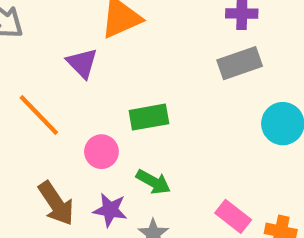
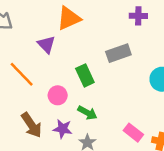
gray rectangle: (240, 63) -> (118, 53), moved
green rectangle: (149, 117) -> (85, 75), turned 75

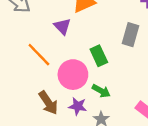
gray rectangle: (118, 53) -> (130, 35), turned -55
pink circle: (58, 95) -> (73, 75), size x1.6

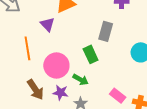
orange line: (39, 55) -> (27, 48), turned 35
green rectangle: (99, 56) -> (91, 54), moved

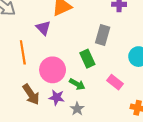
pink rectangle: (118, 96) -> (115, 82), moved

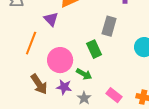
orange line: (23, 52) -> (31, 43), turned 30
pink rectangle: (115, 82) -> (114, 95), moved

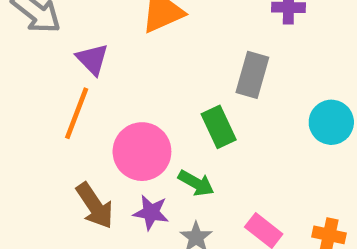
purple triangle: (51, 19) -> (92, 59), moved

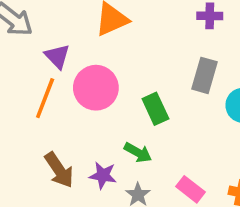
gray rectangle: (252, 75) -> (205, 75), moved
pink circle: (142, 152) -> (96, 88), moved

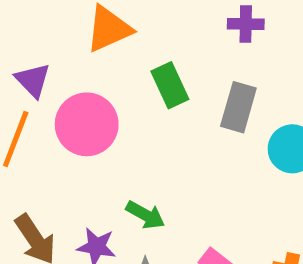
green rectangle: (155, 109) -> (170, 85), moved

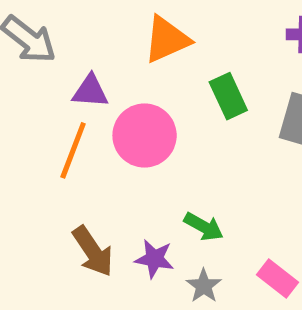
purple triangle: (33, 80) -> (90, 91), turned -42

